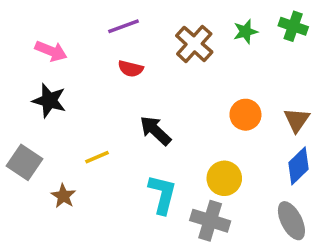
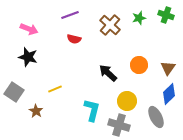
black arrow: (155, 131) -> (108, 73), moved
gray ellipse: (291, 221) -> (156, 117), moved

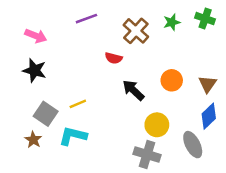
red semicircle: (74, 39) -> (114, 58), moved
yellow line: (55, 89) -> (78, 104), moved
gray square: (14, 92) -> (46, 114), moved
cyan L-shape: (92, 110) -> (73, 136), moved, turned -90
brown star: (36, 111) -> (33, 140), moved

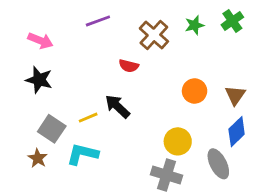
green cross: (205, 19) -> (232, 21), turned 36
black arrow: (133, 90) -> (117, 106), moved

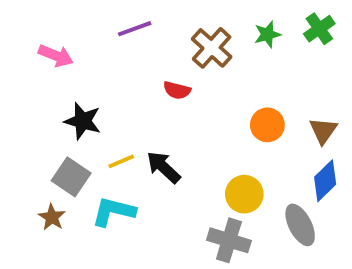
black star: (39, 80) -> (83, 121), moved
black arrow: (117, 106) -> (163, 167), moved

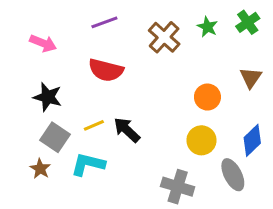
green star: (267, 34) -> (207, 27), turned -30
red semicircle: (177, 90) -> (106, 70), moved, size x1.6
black star: (83, 121) -> (48, 97), moved
brown triangle: (323, 131) -> (251, 78), moved
yellow circle: (244, 194) -> (201, 140), moved

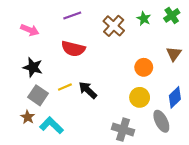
cyan L-shape: (88, 164) -> (51, 125), moved, turned 30

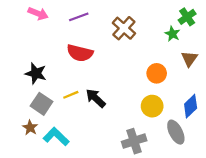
green star: (144, 19) -> (172, 34), moved
pink arrow: (30, 30) -> (38, 14), moved
gray cross: (123, 130) -> (134, 141), turned -35

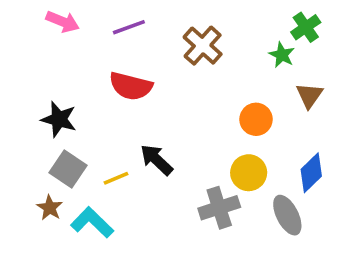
yellow line: (71, 95) -> (116, 178), moved
gray cross: (134, 141) -> (219, 208), moved

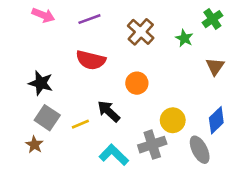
green star: (282, 55) -> (184, 38), moved
orange circle: (256, 119) -> (137, 83), moved
cyan L-shape: (92, 222) -> (114, 155), moved

